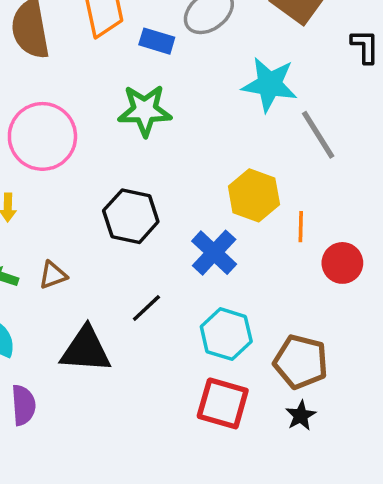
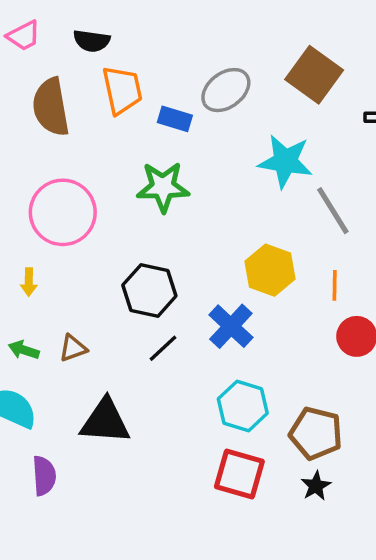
orange line: (301, 227) -> (335, 285), moved
black line: (146, 308) -> (163, 348), moved

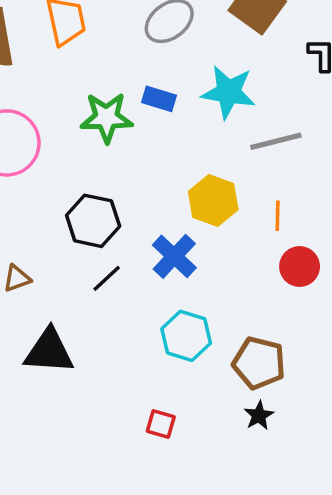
blue rectangle: (175, 119) -> (159, 99), moved
gray line: (333, 211) -> (276, 141), turned -72
red square: (239, 474) -> (161, 424), moved, size x0.6

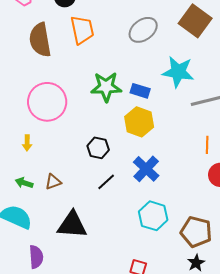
blue rectangle: (159, 99) -> (140, 91), moved
yellow hexagon: (213, 200) -> (139, 122), moved
black hexagon: (93, 221) -> (98, 148), size x0.7

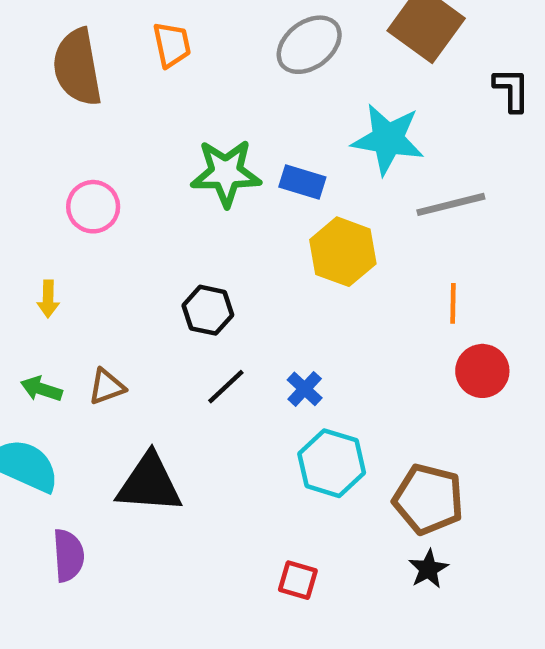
orange trapezoid: (82, 30) -> (172, 45), size x0.7
pink circle: (47, 102) -> (93, 207), size x0.6
yellow hexagon: (139, 122) -> (343, 252), moved
blue cross: (146, 169) -> (305, 389), moved, size x0.6

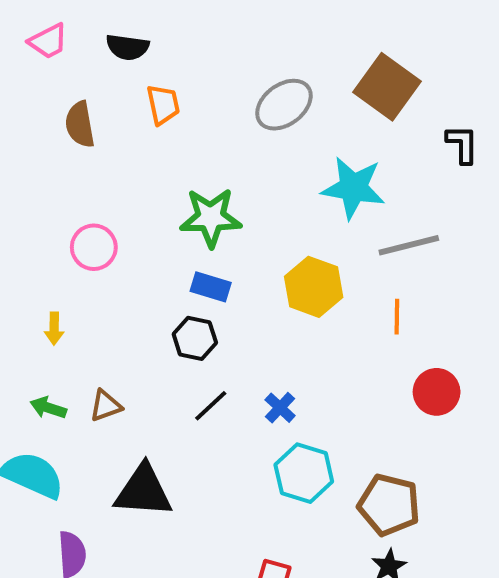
brown semicircle: (77, 67) -> (80, 124), size x0.7
blue rectangle: (302, 182) -> (211, 287), moved
orange line: (453, 303) -> (397, 317), moved

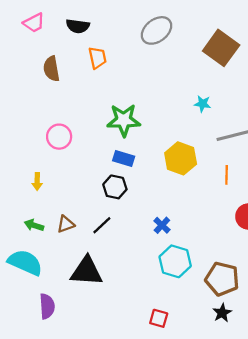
gray ellipse: (284, 105) -> (157, 30), moved
cyan star: (353, 188) -> (202, 104), size x0.5
black line: (211, 406) -> (102, 225), moved

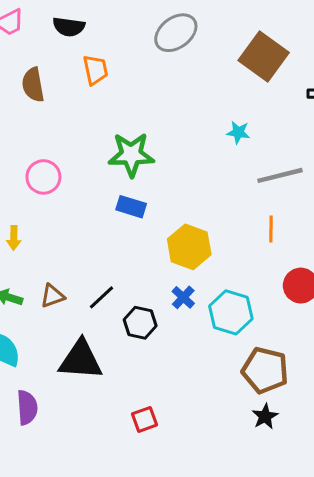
yellow hexagon: (181, 158) -> (189, 247), moved
black hexagon: (115, 187) -> (140, 323), moved
cyan hexagon: (175, 261) -> (231, 312), moved
red square: (159, 318) -> (145, 419), moved, turned -36

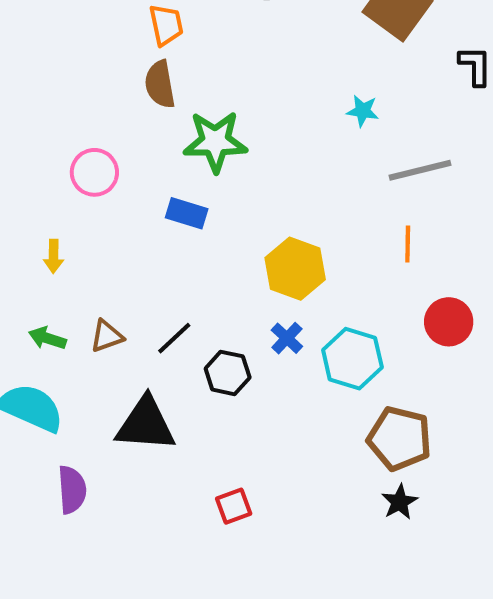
brown semicircle: (33, 85) -> (160, 84), moved
blue rectangle: (131, 207) -> (187, 213), moved

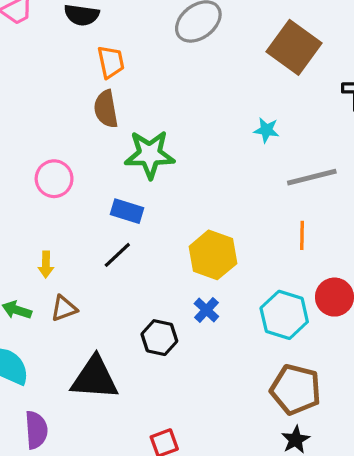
yellow arrow: (54, 256) -> (46, 265), moved
black line: (174, 338) -> (117, 255), moved
cyan hexagon: (352, 359) -> (284, 315), moved

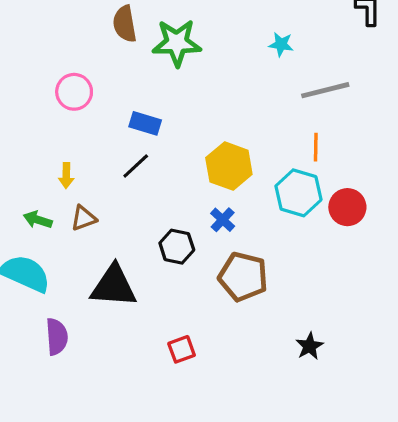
green star: (150, 154) -> (177, 43), moved
cyan hexagon: (284, 315) -> (298, 193), moved
brown pentagon: (296, 389) -> (243, 277), moved

